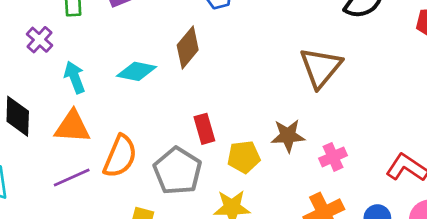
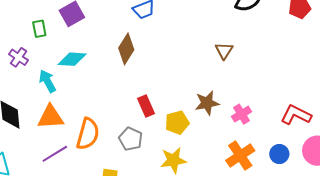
brown triangle: (321, 67) -> (224, 51), size x0.6
cyan diamond: (137, 71) -> (72, 59), moved
gray pentagon: (178, 171) -> (131, 139), size x0.7

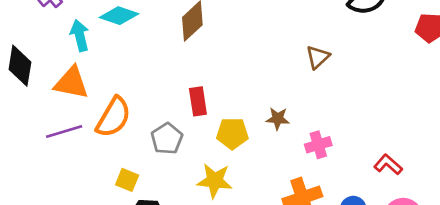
brown star: (207, 103) -> (278, 119), size x0.7
red L-shape: (296, 115) -> (388, 165), size x0.7

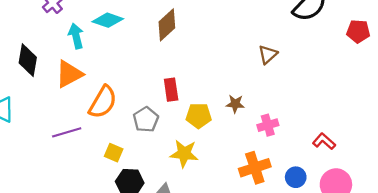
orange triangle: (71, 83) -> (69, 74), turned -40
purple line: (64, 132) -> (67, 132), moved

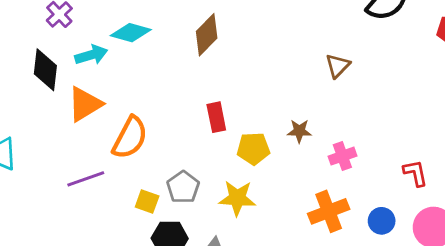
cyan arrow: (76, 36) -> (91, 55), turned 90
black diamond: (28, 60) -> (45, 70), moved
gray pentagon: (146, 120) -> (183, 187), moved
red L-shape: (324, 141) -> (415, 173), turned 40

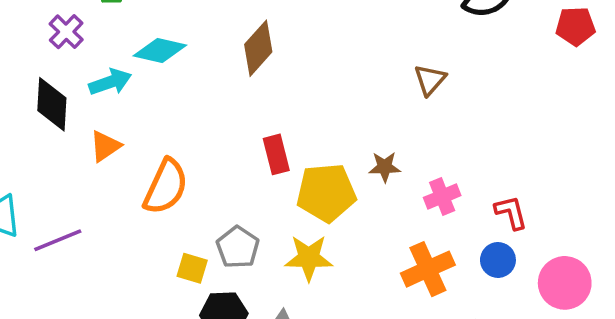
orange triangle: (85, 104) -> (105, 146), size x0.7
yellow pentagon: (253, 149) -> (326, 193), size x1.4
red L-shape: (415, 173) -> (511, 212), moved
purple line: (86, 179) -> (58, 240), moved
blue circle: (382, 221) -> (498, 260), moved

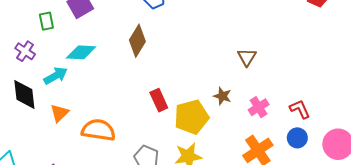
brown triangle: (430, 80) -> (247, 57), moved
brown star: (385, 167) -> (222, 96), turned 30
orange semicircle: (166, 187) -> (98, 130), turned -96

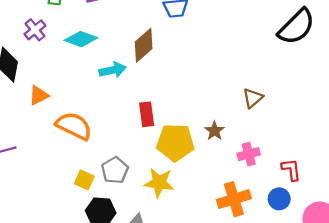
purple cross: (25, 51) -> (35, 30), moved
cyan arrow: (56, 76) -> (113, 70), moved

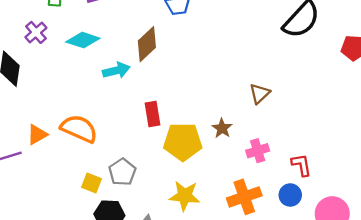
orange triangle: (39, 95) -> (37, 135), moved
yellow star: (159, 183) -> (185, 196), moved

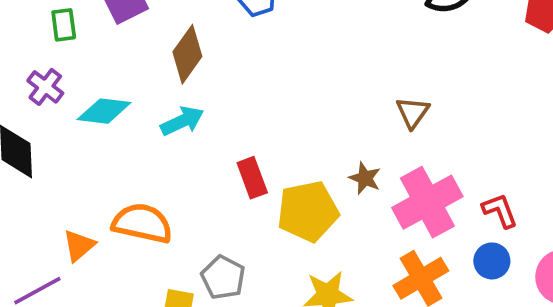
cyan diamond: (83, 40) -> (104, 111), moved
brown diamond: (147, 44) -> (187, 54), moved
pink cross: (258, 151) -> (427, 202), size x1.8

